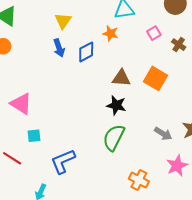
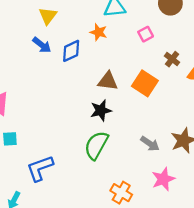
brown cross: (179, 45) -> (172, 59), moved
blue arrow: (59, 48) -> (42, 45), turned -36
black star: (116, 105) -> (101, 110), turned -30

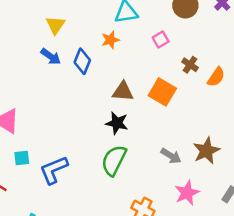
orange star: (99, 32) -> (110, 40), turned -30
blue diamond: (71, 51) -> (82, 61), turned -40
black star: (101, 110) -> (117, 123), turned 30
blue L-shape: (40, 168) -> (54, 170), moved

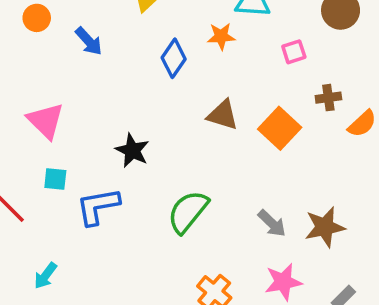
blue arrow: (51, 57) -> (89, 41), moved
brown cross: (190, 65) -> (328, 98), turned 35
black star: (117, 123) -> (132, 151), moved

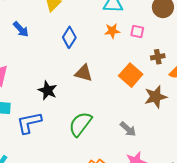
orange star: (221, 36) -> (112, 31), moved
pink square: (294, 52) -> (137, 31), turned 32
brown triangle: (223, 115) -> (84, 73), moved
brown star: (325, 227) -> (156, 97), moved

